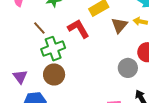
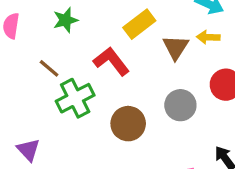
gray circle: (128, 68) -> (180, 105), moved
brown circle: (54, 74) -> (128, 124), moved

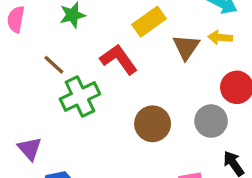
gray circle: (180, 105) -> (211, 121), moved
brown circle: (128, 124) -> (153, 124), moved

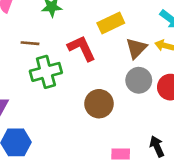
brown line: (54, 65) -> (30, 43), turned -48
gray circle: (211, 121) -> (139, 80), moved

